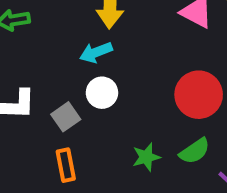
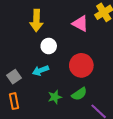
cyan arrow: (96, 52) -> (41, 70), moved
white circle: (102, 93) -> (49, 46), moved

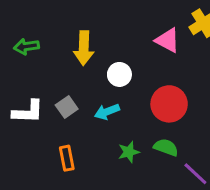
yellow arrow: (36, 21) -> (84, 48), moved
gray square: (14, 77) -> (67, 107), moved
green semicircle: (79, 94) -> (166, 147), turned -126

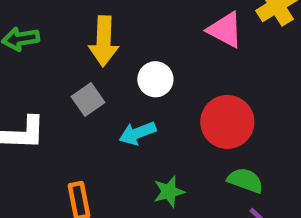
gray square: (67, 107) -> (88, 99), moved
green semicircle: (166, 147) -> (245, 180), moved

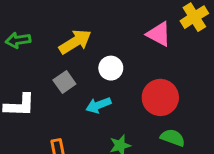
yellow arrow: (104, 41) -> (75, 42), turned -124

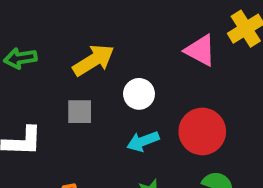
gray square: (64, 82) -> (80, 112), turned 35
cyan arrow: (98, 105) -> (143, 141), moved

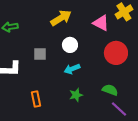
yellow arrow: (93, 60) -> (61, 18), moved
red circle: (202, 131) -> (116, 53), moved

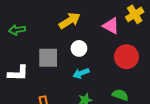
gray square: (40, 54) -> (48, 58), size x1.5

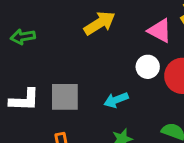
white circle: (79, 48) -> (148, 67), moved
gray square: (48, 58) -> (65, 97), moved

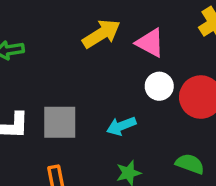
pink triangle: (160, 31) -> (150, 43), moved

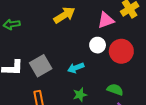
pink triangle: (150, 43) -> (106, 20), moved, turned -48
gray square: (60, 122) -> (41, 66), turned -30

